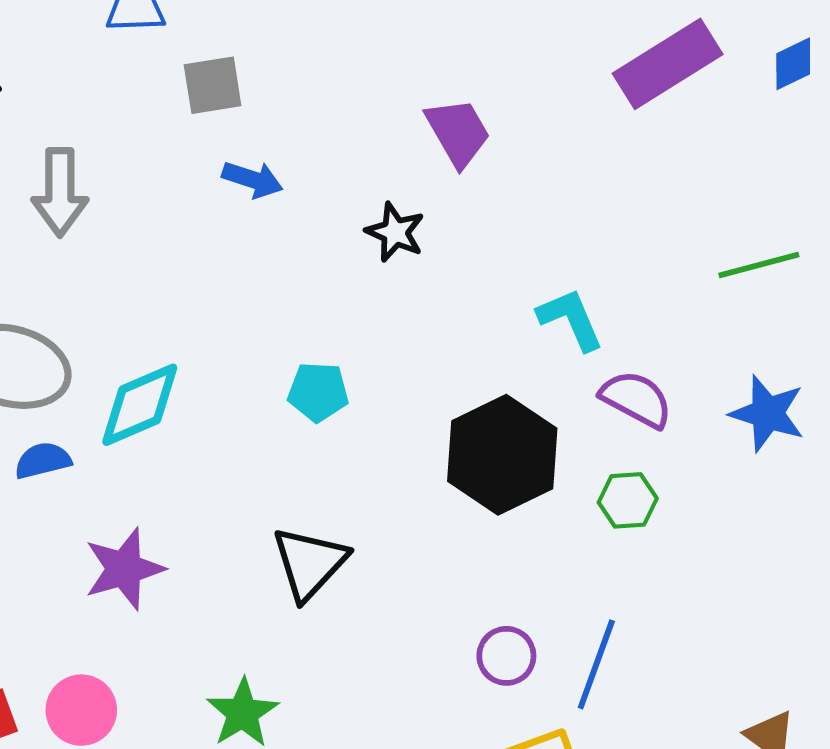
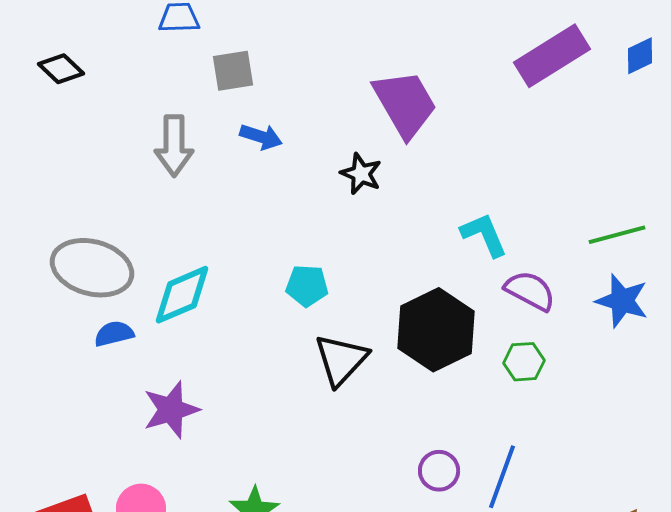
purple trapezoid: (458, 132) -> (405, 104), size x1.4
gray arrow: (60, 192) -> (174, 146), moved
green line: (759, 265) -> (617, 235), moved
black triangle: (310, 563) -> (341, 360), moved

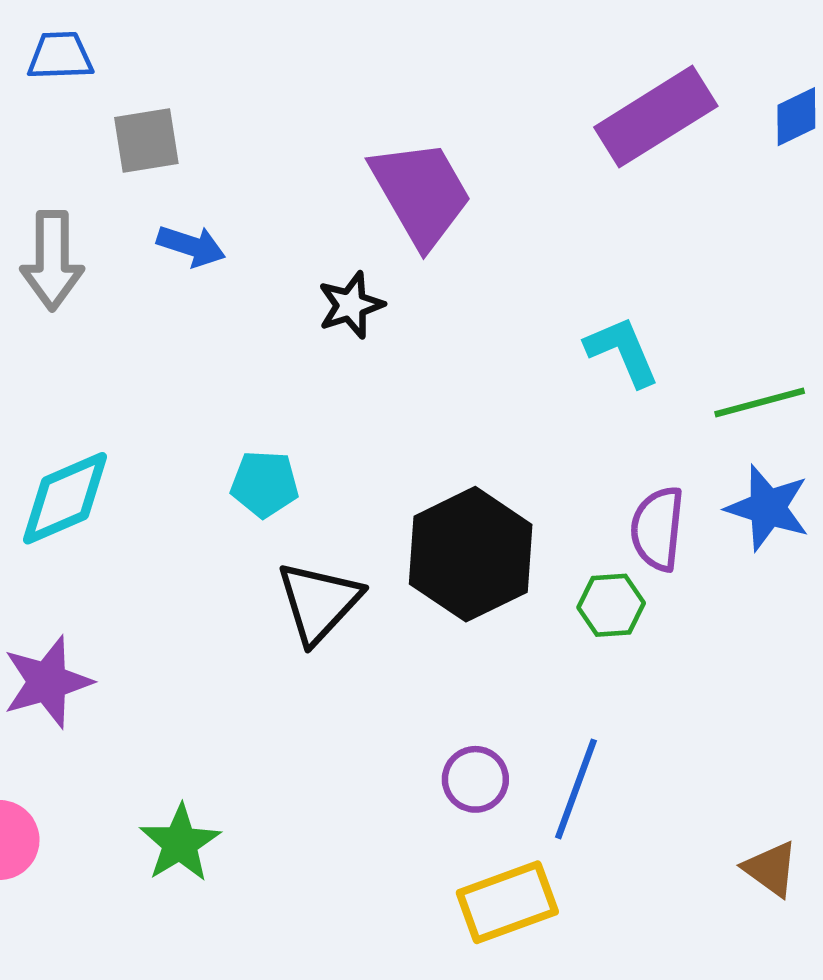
black star: (361, 174) -> (351, 305), turned 30
cyan L-shape: (484, 235) -> (622, 351), moved
purple semicircle: (530, 291) -> (657, 529), moved, turned -112

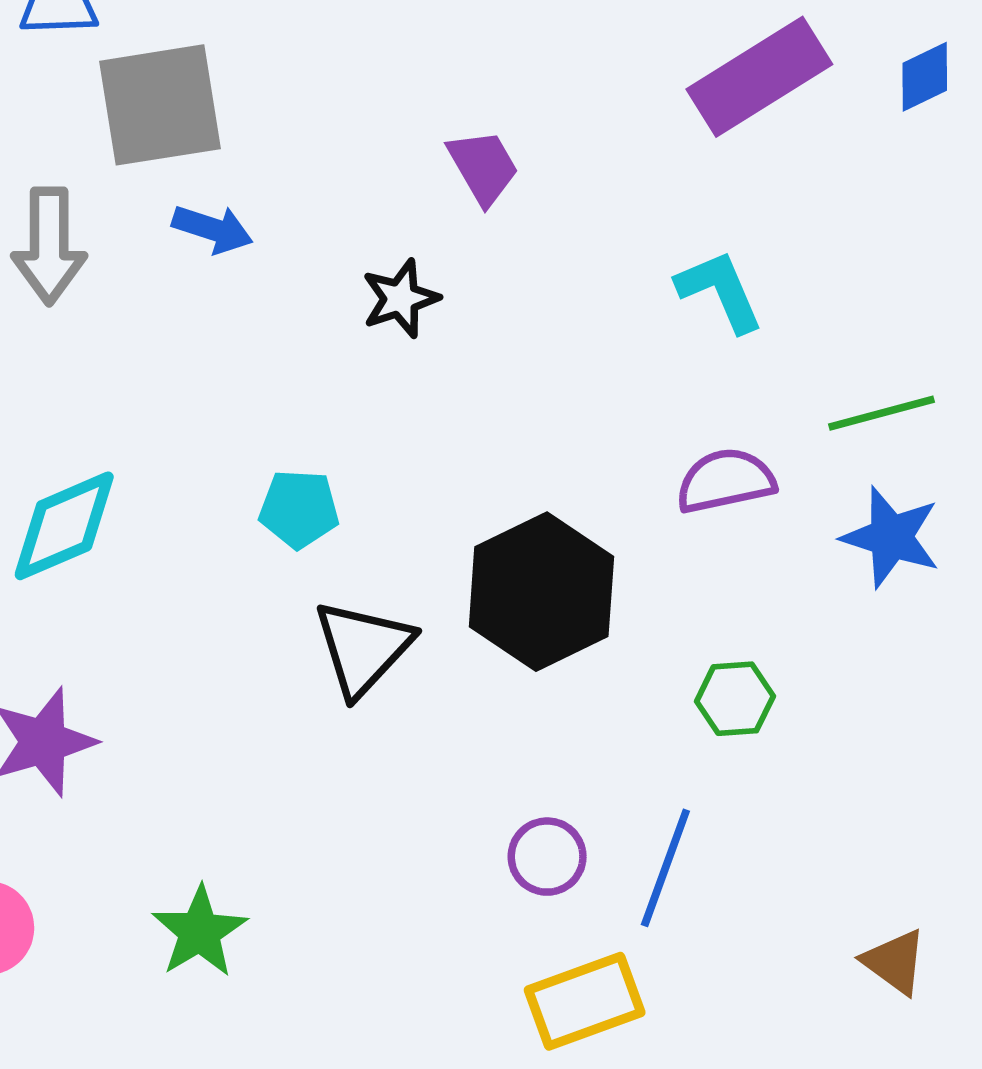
gray square: (146, 141) -> (160, 105), size x1.6
purple trapezoid: (421, 193) -> (483, 167), size x0.6
cyan L-shape: (622, 351) -> (720, 291), moved
purple semicircle: (657, 529) -> (726, 481), moved, turned 72
green hexagon: (611, 605) -> (735, 699), moved

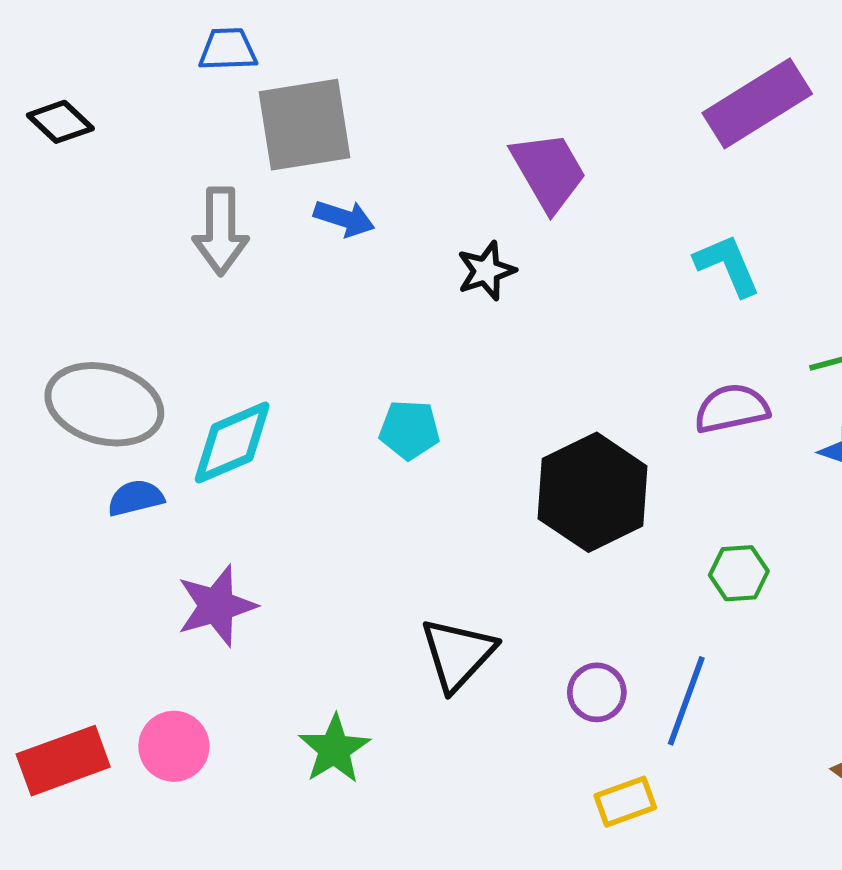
purple trapezoid: (483, 167) -> (549, 171), size x1.4
black triangle: (363, 648) -> (458, 654), moved
yellow rectangle: (585, 1001) -> (625, 802), size x0.7

